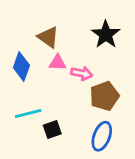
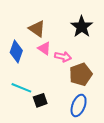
pink triangle: (58, 63) -> (44, 48), turned 32
cyan line: (28, 113) -> (21, 88), turned 36

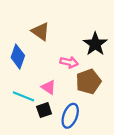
black star: (82, 27) -> (95, 44), moved
pink triangle: (44, 48) -> (49, 87), moved
blue ellipse: (79, 105) -> (70, 116), moved

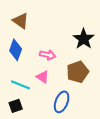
brown triangle: (41, 31) -> (21, 21), moved
pink arrow: (69, 62) -> (48, 55), moved
black square: (44, 110) -> (16, 106), moved

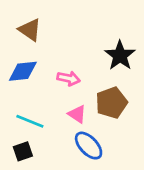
blue diamond: (16, 50) -> (23, 71), turned 65
pink triangle: (43, 77) -> (77, 114), moved
blue ellipse: (62, 102) -> (89, 146), turned -65

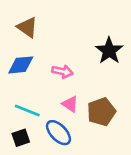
brown pentagon: (111, 103) -> (101, 112), moved
blue ellipse: (89, 146) -> (58, 133), moved

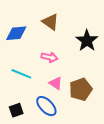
brown triangle: (27, 27) -> (51, 22), moved
blue diamond: (21, 65) -> (16, 33), moved
cyan line: (27, 110) -> (21, 74), moved

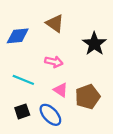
black square: (16, 110) -> (22, 111), moved

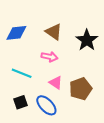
brown triangle: (55, 23) -> (54, 32), moved

